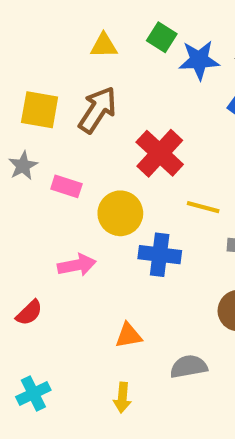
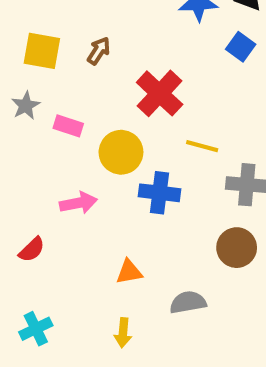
brown arrow: (98, 110) -> (99, 51), size x0.6

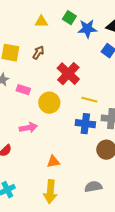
blue cross: (160, 193) -> (85, 124), moved
gray semicircle: (188, 302) -> (93, 187), moved
yellow arrow: (123, 333) -> (50, 192), size x1.6

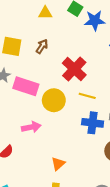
pink rectangle: (23, 90) -> (26, 86), size x1.6
yellow line: (89, 100) -> (87, 96), moved
orange triangle: (53, 162) -> (58, 164), turned -32

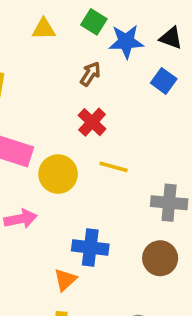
brown arrow: (42, 46) -> (90, 74), moved
red cross: (74, 69) -> (92, 122), size x0.7
blue cross: (93, 123) -> (90, 247), moved

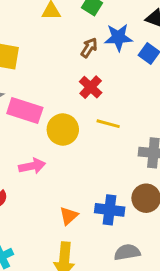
blue star: (126, 42) -> (118, 37), moved
blue cross: (90, 247) -> (110, 210), moved

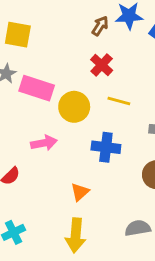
blue cross: (110, 210) -> (106, 147), moved

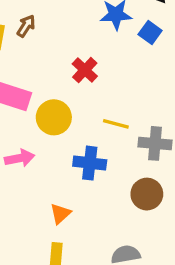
brown arrow: (100, 26) -> (26, 26), moved
yellow line: (119, 101) -> (116, 124), moved

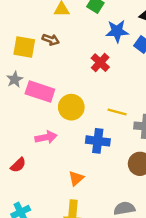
brown arrow: (26, 26) -> (51, 40), turned 77
red cross: (85, 70) -> (100, 63), moved

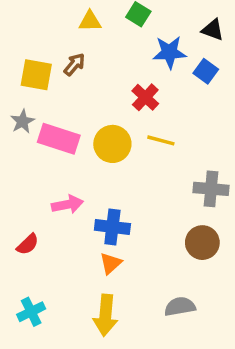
brown arrow: (51, 40) -> (74, 64), turned -70
yellow circle: (71, 107) -> (112, 144), moved
yellow line: (117, 112) -> (161, 140), moved
blue cross: (98, 141) -> (112, 227), moved

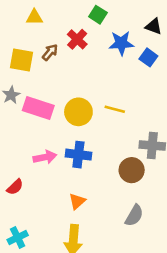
yellow triangle: (90, 21) -> (34, 17), moved
red cross: (145, 97) -> (77, 39), moved
blue cross: (112, 227) -> (78, 155), moved
brown circle: (202, 243) -> (132, 170), moved
gray semicircle: (180, 307) -> (134, 215), moved, turned 130

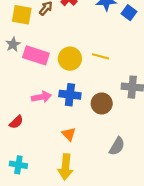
brown circle: (132, 170) -> (102, 103), moved
orange triangle: (77, 201) -> (69, 134), turned -32
cyan cross: (18, 238) -> (18, 165), turned 35

